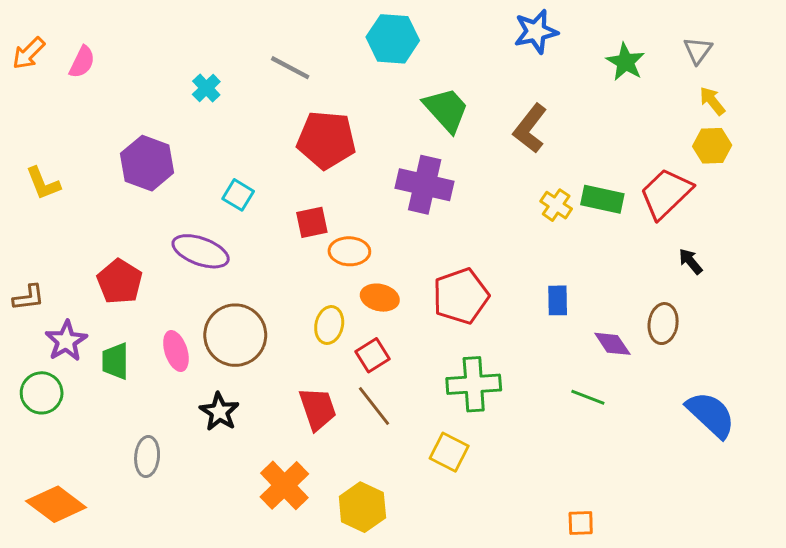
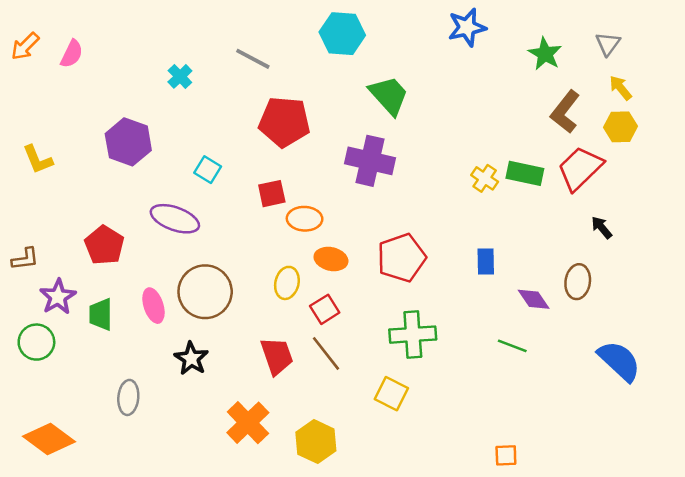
brown L-shape: (530, 128) -> (565, 112), moved

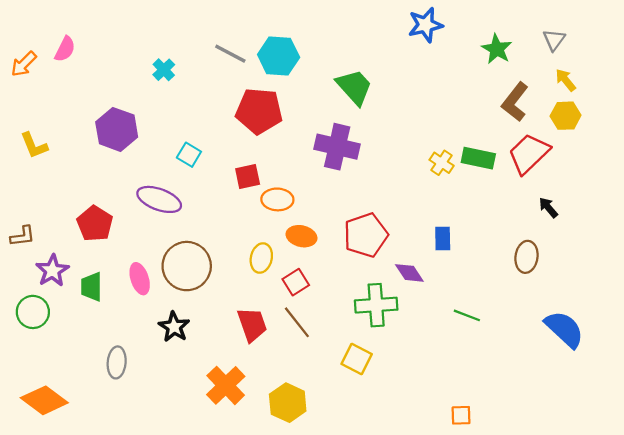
cyan hexagon: (342, 34) -> (279, 56), moved
orange arrow: (25, 46) -> (24, 64), moved
purple diamond: (534, 299) -> (409, 273), moved

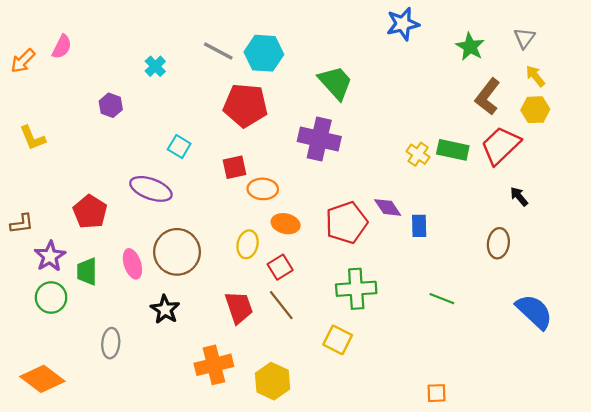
purple hexagon: (117, 129) -> (111, 105), moved, size x0.6
purple diamond: (409, 273) -> (388, 207), moved
green circle: (33, 312) -> (51, 298), moved
orange cross: (226, 385) -> (214, 365), turned 30

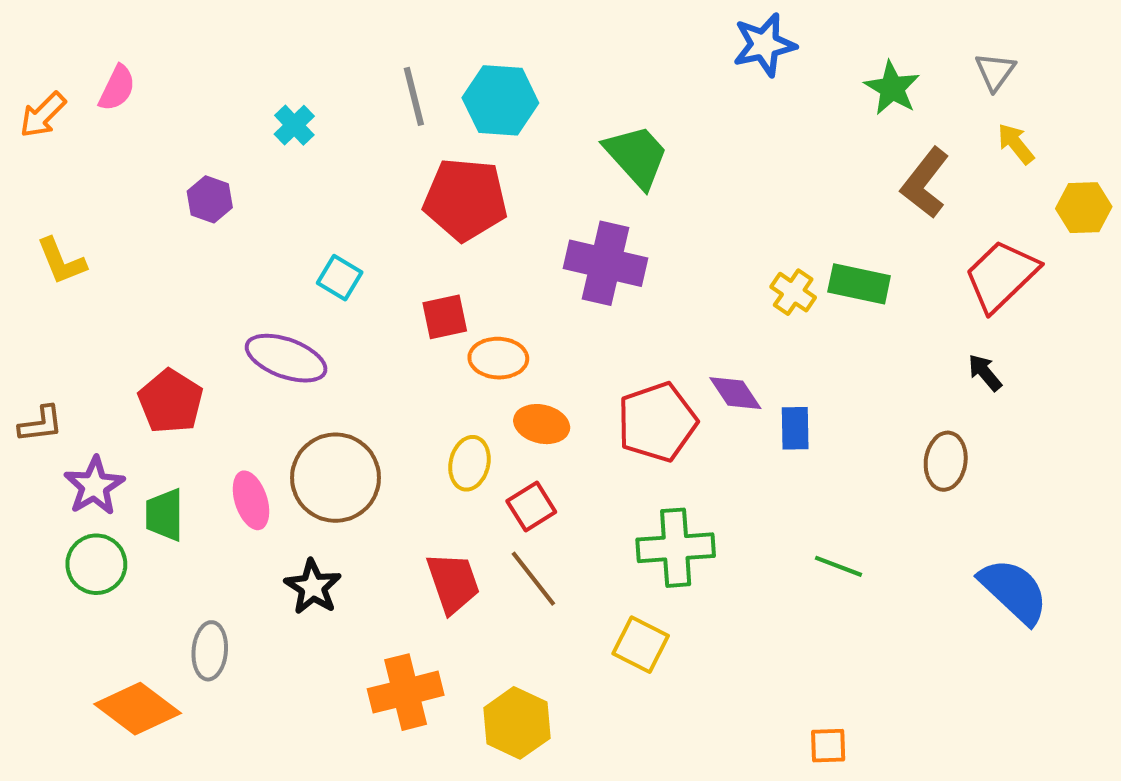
gray line: (218, 51) -> (414, 96), turned 48
yellow hexagon: (535, 110) -> (1084, 208), moved
red trapezoid: (501, 145) -> (1001, 276), moved
orange diamond: (42, 379) -> (138, 709), moved

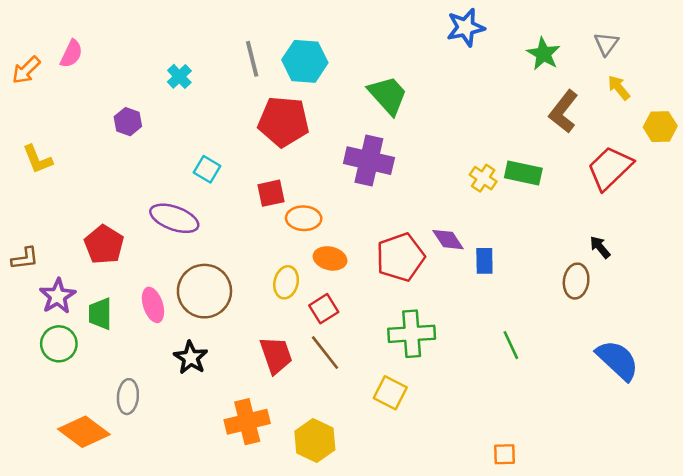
black arrow: (985, 373) -> (600, 247), moved
green line: (838, 566) -> (511, 345), turned 44

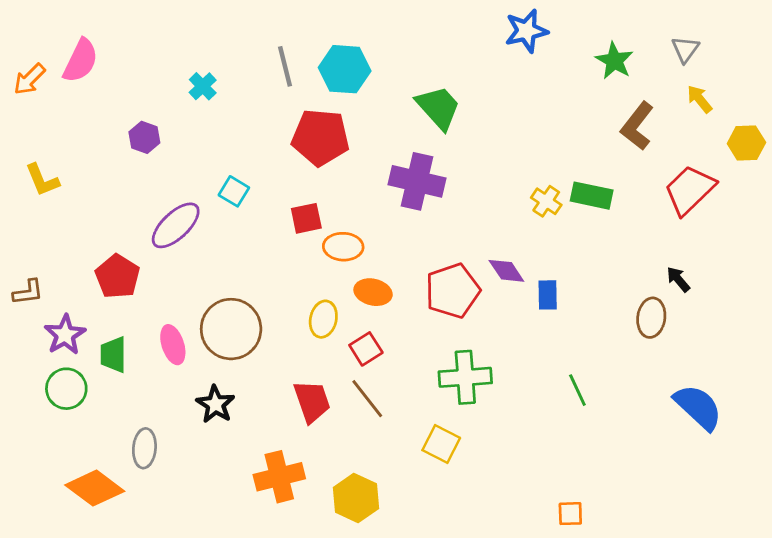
pink semicircle: (71, 54) -> (81, 61), size x1.4
purple ellipse: (174, 218) -> (176, 225), moved, turned -63

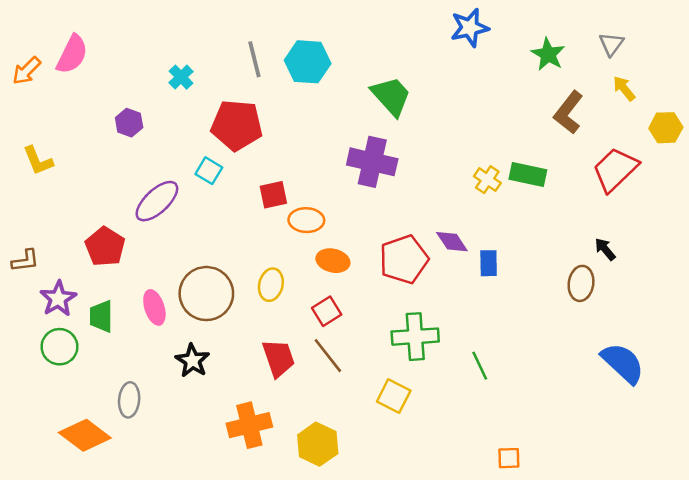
red pentagon: (320, 137) -> (237, 125), moved
yellow ellipse: (323, 319) -> (271, 285), moved
green line: (577, 390) -> (480, 366), moved

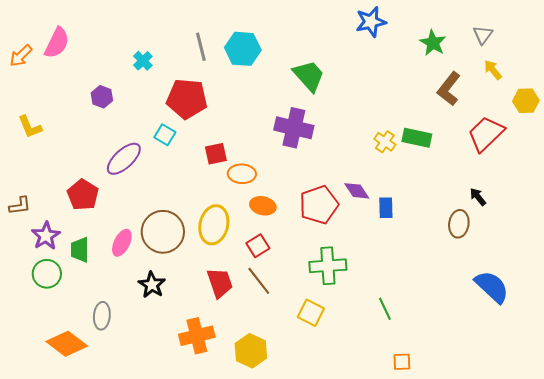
yellow ellipse: (271, 285) -> (214, 225), size x1.5
pink ellipse: (154, 307) -> (122, 243), turned 44
green line: (480, 366) -> (385, 309), moved

